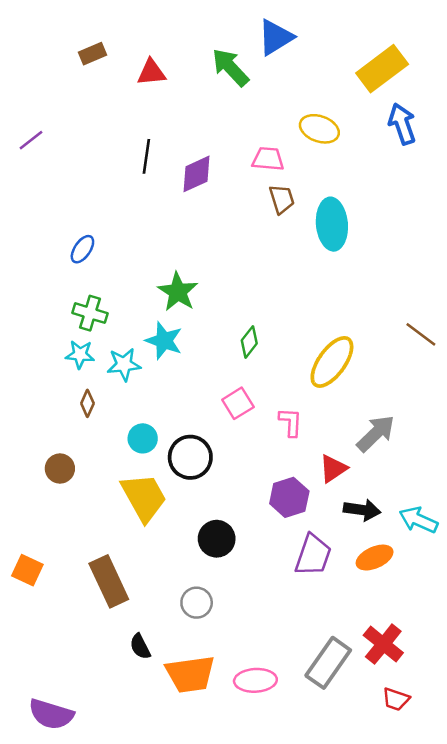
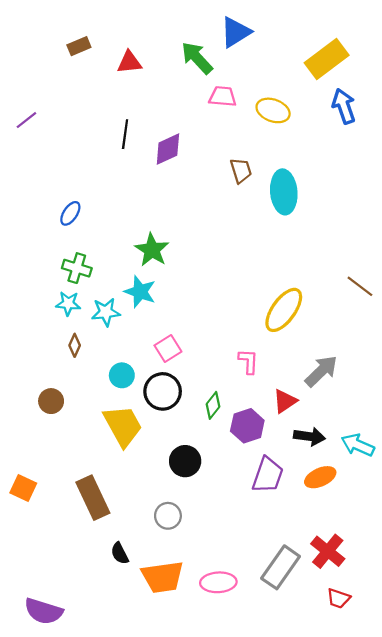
pink trapezoid: (268, 159) -> (223, 97), moved
green diamond: (249, 342) -> (213, 405), moved
pink square: (238, 403) -> (168, 349), moved

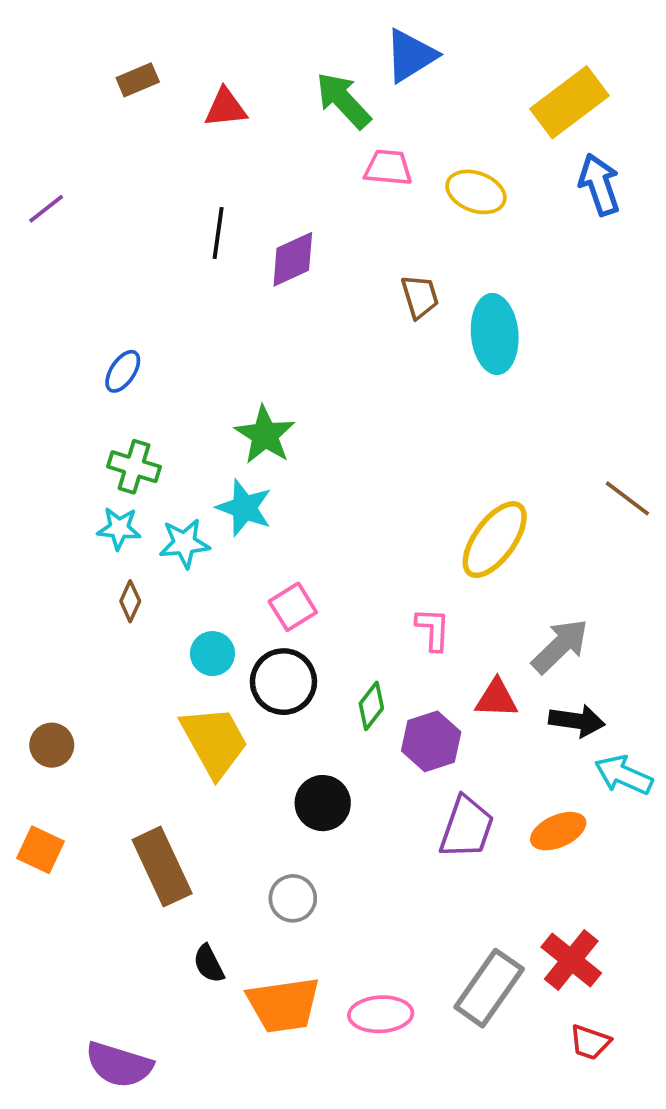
brown circle: (51, 401) -> (52, 745), moved
red triangle: (285, 401) -> (497, 698), turned 36
black arrow: (310, 436) -> (577, 721), moved
purple semicircle: (44, 611) -> (119, 1065), moved

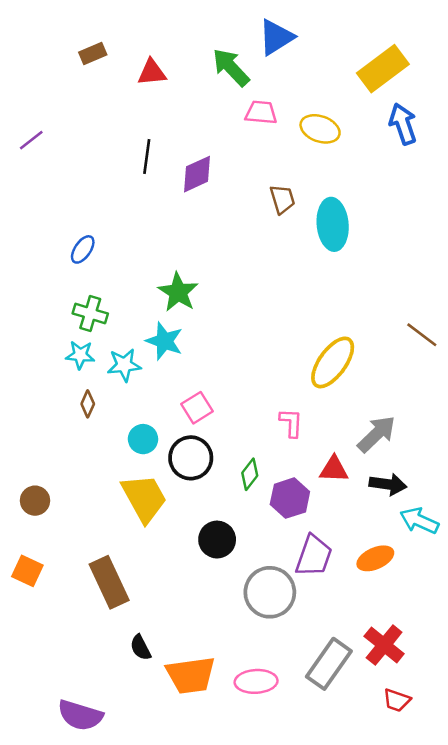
gray circle: (293, 898) -> (270, 592), moved, size x1.6

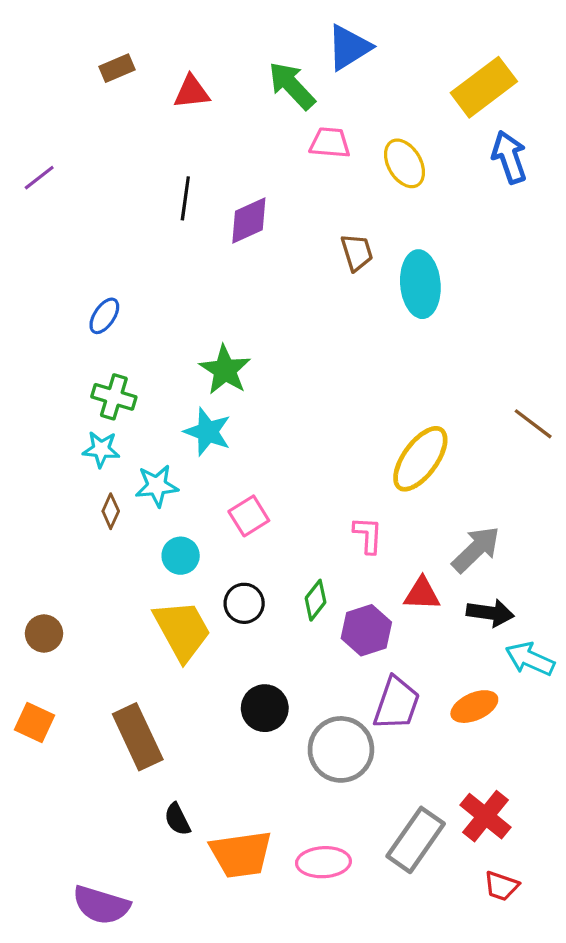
yellow ellipse: (320, 129) -> (404, 163), turned 39
cyan star: (124, 365) -> (157, 486), moved
black circle: (191, 458) -> (244, 603), moved, size x0.7
black circle: (217, 540) -> (265, 708), moved

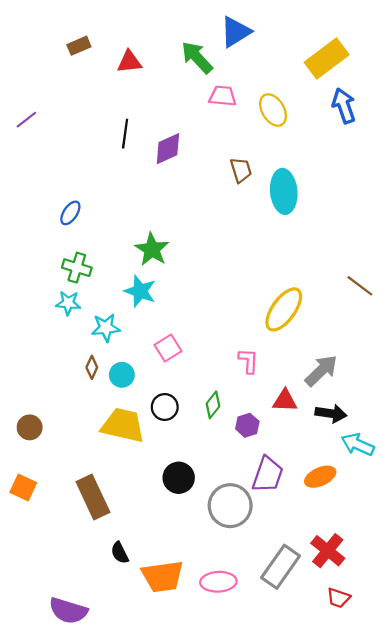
brown diamond: (111, 511) -> (92, 367), moved
yellow trapezoid: (182, 630) -> (123, 425), turned -48
purple hexagon: (366, 630) -> (247, 425), size x0.7

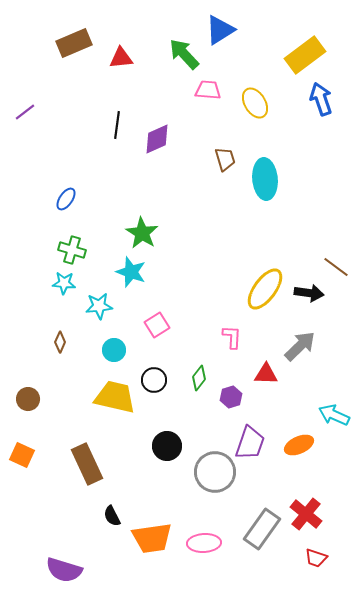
brown rectangle: (79, 46) -> (74, 43), size x1.6
brown diamond: (92, 367) -> (60, 342), moved
black arrow: (331, 413) -> (309, 293), moved

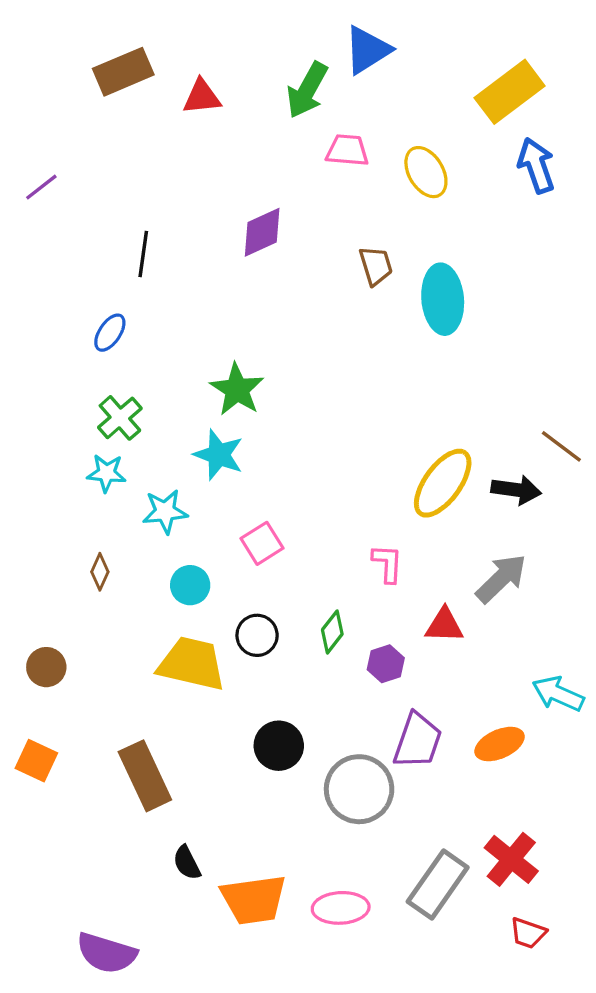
green arrow: (184, 54) -> (307, 90), turned -108
black line: (117, 125) -> (143, 254), moved
green cross: (72, 250) -> (120, 418), turned 32

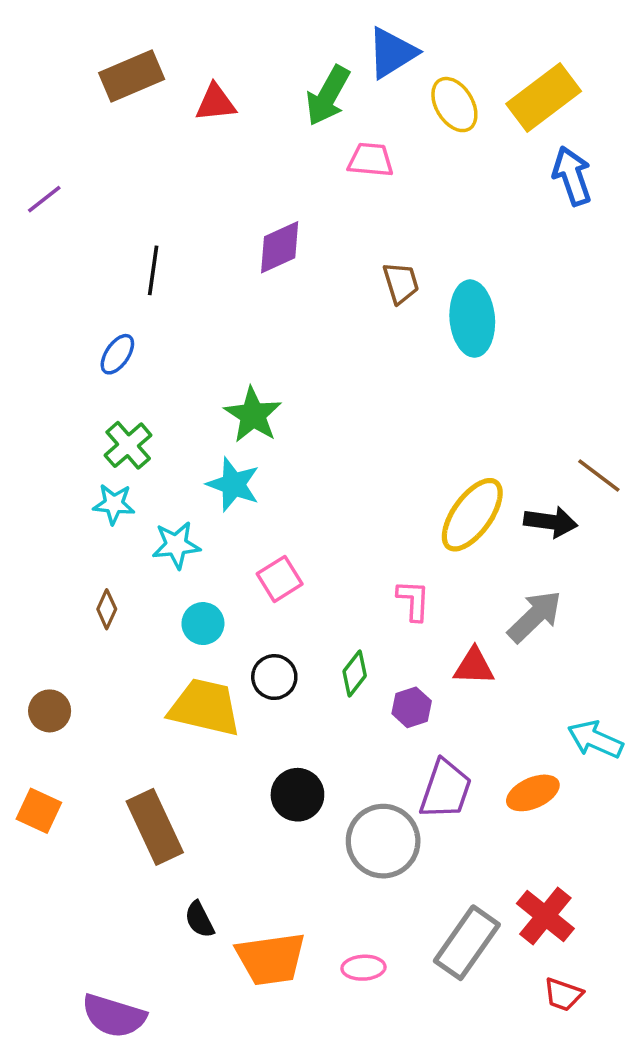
yellow ellipse: (426, 172) -> (454, 105), moved
pink ellipse: (341, 908) -> (363, 968), size x0.7

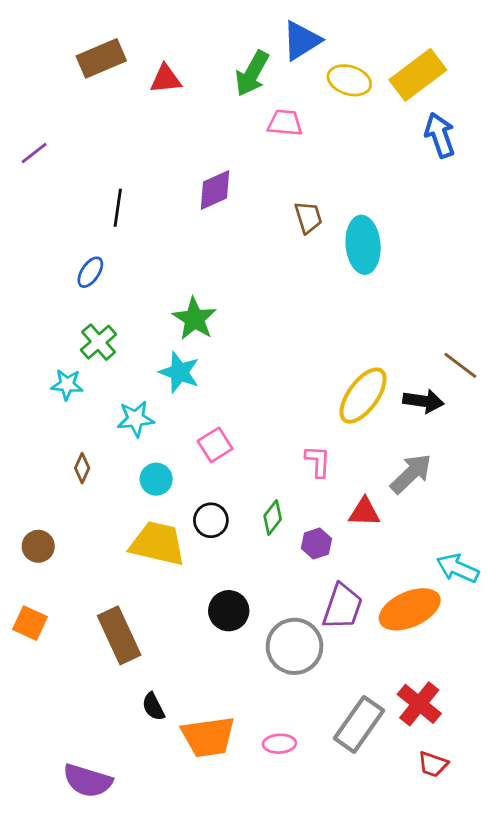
yellow ellipse: (454, 105) -> (349, 80), turned -42
cyan star: (114, 504) -> (67, 385), moved
orange ellipse: (533, 793) -> (410, 609), size x1.5

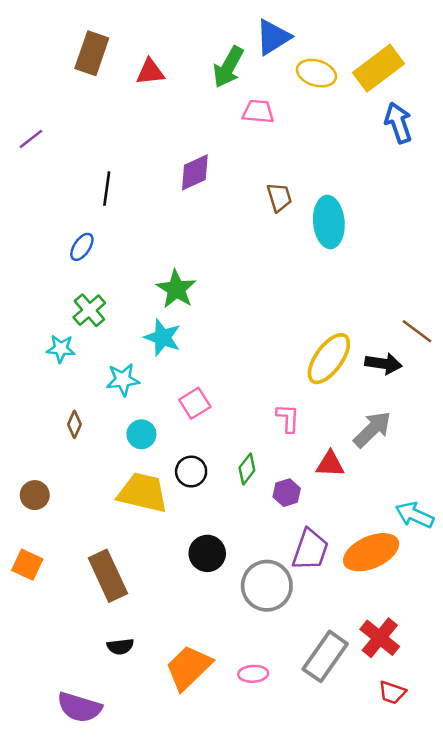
brown rectangle: (101, 58) -> (92, 53), turned -48
black semicircle: (153, 707) -> (120, 647), moved, turned -70
orange trapezoid: (208, 737) -> (189, 668), turned 144

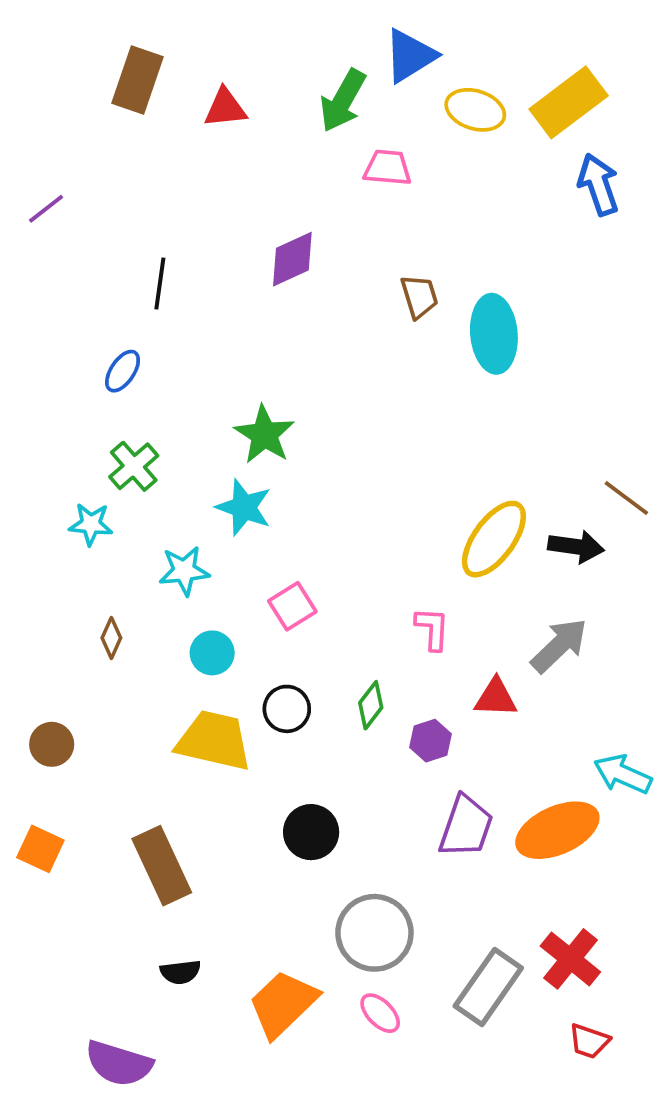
gray circle: (267, 586) -> (374, 933), moved
pink ellipse: (253, 674) -> (380, 1013), turned 48

